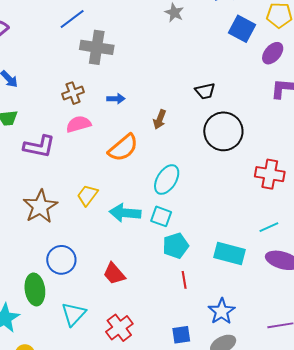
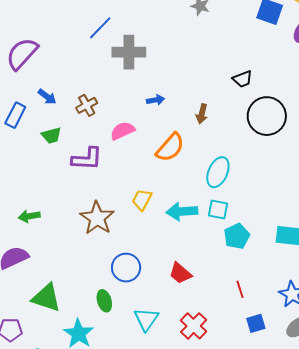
brown cross: (73, 93) -> (87, 105), moved
red line: (184, 280) -> (240, 289), moved
green ellipse: (35, 289) -> (104, 301), size x0.7

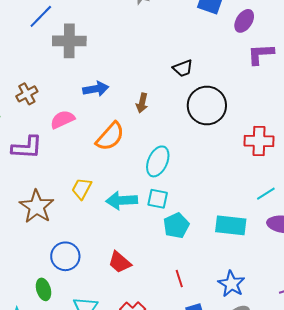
blue arrow: (156, 100) -> (96, 89), size x1.4

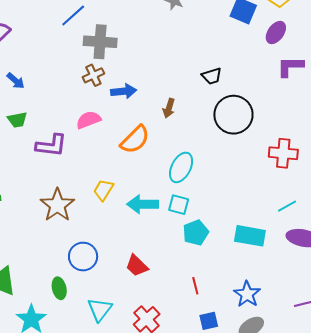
brown cross: (27, 94) -> (93, 75), moved

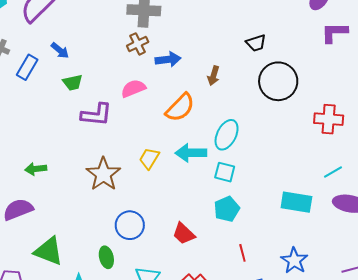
green trapezoid: (17, 120) -> (73, 82), moved
cyan arrow: (143, 204) -> (191, 153), moved
cyan pentagon: (196, 233) -> (227, 209), moved

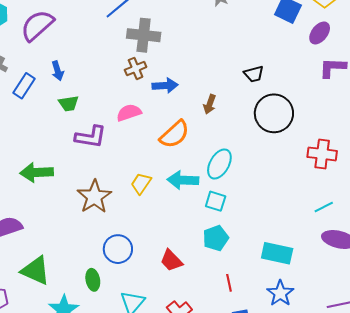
blue arrow: (60, 50) -> (58, 71), turned 30
green arrow: (36, 169) -> (37, 172), moved, size x1.5
cyan rectangle: (296, 202) -> (277, 253), moved

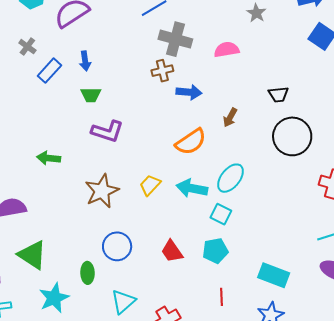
pink semicircle: (129, 113) -> (227, 50), moved
green arrow: (37, 172) -> (49, 158), size x0.7
red trapezoid: (171, 260) -> (172, 251), moved

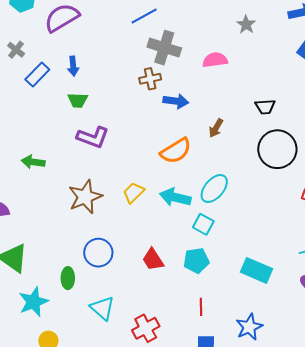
cyan rectangle: (274, 275) -> (257, 270), moved
cyan triangle: (123, 302) -> (102, 308), turned -40

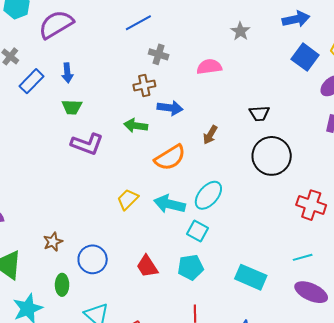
gray cross: (164, 48) -> (159, 54), size x0.6
green arrow: (33, 162) -> (136, 126), moved
brown star: (85, 197) -> (53, 242), moved, size x0.6

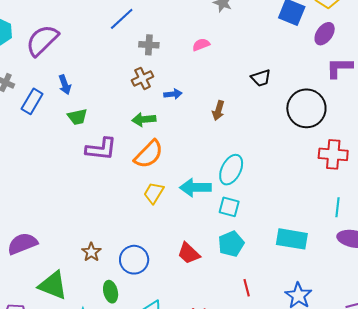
pink semicircle: (209, 67) -> (201, 45), size x0.7
blue arrow: (170, 108) -> (173, 94), size x0.7
black circle: (272, 156) -> (306, 108), moved
orange semicircle: (170, 158) -> (149, 154), moved
cyan line: (303, 257) -> (337, 207), turned -54

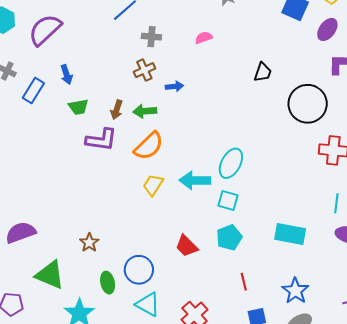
black trapezoid: (261, 78) -> (263, 72), turned -55
brown arrow: (218, 110) -> (117, 110), moved
blue circle: (134, 260) -> (139, 270), moved

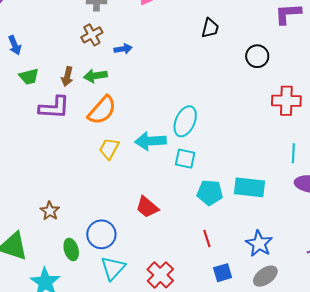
black circle: (308, 104) -> (257, 56), size x0.6
cyan pentagon: (229, 237) -> (210, 193), moved, turned 30
cyan triangle: (148, 304) -> (113, 268), turned 48

